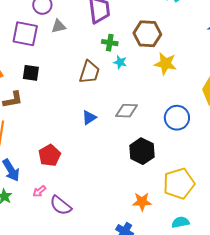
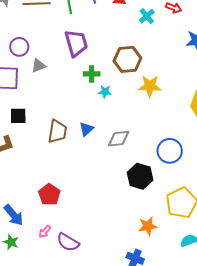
brown trapezoid: (89, 72) -> (57, 131), moved
blue triangle: (89, 117) -> (86, 129), moved
blue circle: (177, 118) -> (170, 151), moved

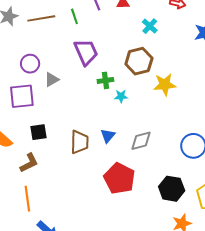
cyan cross: (147, 16) -> (150, 26), moved
black hexagon: (140, 176) -> (172, 189), moved
red pentagon: (49, 195) -> (119, 178), moved, size x1.4

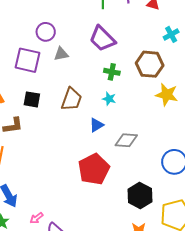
purple trapezoid: (86, 52) -> (102, 39), turned 140
cyan star: (121, 96) -> (109, 99), moved
brown trapezoid: (79, 142) -> (71, 99), moved

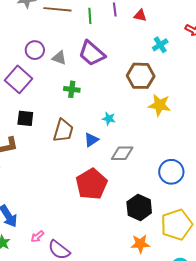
gray triangle: (61, 54) -> (59, 58), moved, turned 35
purple square: (28, 60) -> (19, 79), turned 32
green cross: (112, 72) -> (72, 89), moved
brown trapezoid: (71, 99) -> (63, 131), moved
cyan star: (109, 99) -> (109, 119), moved

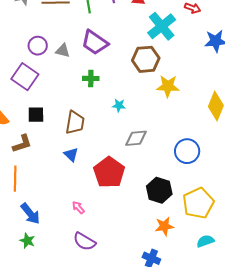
cyan cross: (160, 45) -> (162, 26), size x1.8
green cross: (72, 89) -> (91, 78), moved
blue triangle: (91, 140) -> (71, 155), moved, turned -35
pink arrow: (37, 236) -> (78, 207), moved, turned 96

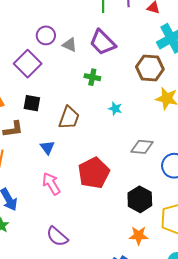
gray diamond: (136, 138) -> (142, 147), moved
blue triangle: (71, 155) -> (47, 147), moved
pink arrow: (78, 207) -> (51, 184), moved, size x1.6

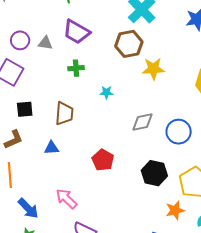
blue triangle: (47, 147) -> (51, 148), turned -42
red pentagon: (94, 173) -> (103, 160), size x0.7
pink arrow: (51, 184) -> (66, 199), moved
orange star: (139, 236) -> (175, 210), moved

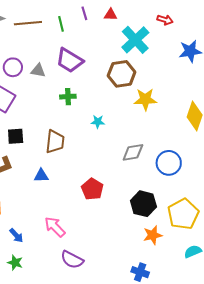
blue arrow: (28, 208) -> (16, 235), size x0.7
orange star: (175, 210) -> (153, 235), moved

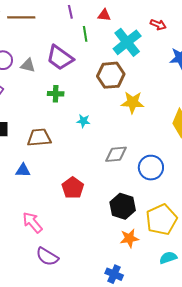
purple line: (84, 13) -> (70, 12), moved
green line: (61, 24) -> (85, 34), moved
brown trapezoid: (55, 142) -> (39, 138), turned -105

